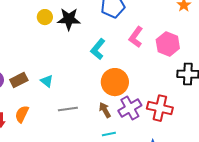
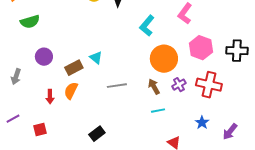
pink hexagon: (168, 44) -> (201, 48), moved
brown rectangle: (19, 80) -> (74, 68), moved
purple cross: (130, 108) -> (179, 85), size x0.6

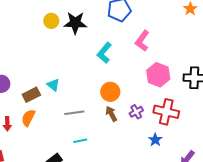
orange circle: (164, 59) -> (110, 92), moved, size x0.7
cyan line: (158, 111) -> (80, 141), moved
blue star: (202, 123) -> (155, 140), moved

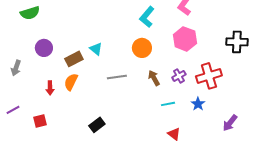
pink hexagon: (158, 75) -> (185, 39), moved
orange circle: (110, 92) -> (142, 48), moved
red cross: (166, 112) -> (209, 76), turned -30
cyan line: (80, 141) -> (168, 104), moved

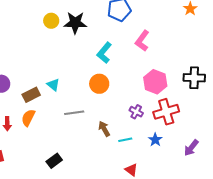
pink hexagon: (185, 39) -> (155, 82), moved
purple cross: (179, 76) -> (136, 112), turned -32
brown arrow: (154, 78) -> (104, 129), moved
purple arrow: (230, 123) -> (191, 148), moved

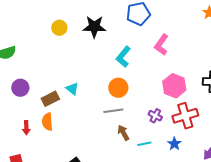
yellow circle: (51, 21) -> (59, 28), moved
gray line: (74, 113) -> (113, 111), moved
orange semicircle: (28, 118) -> (47, 122), turned -30

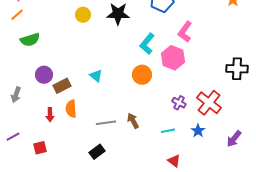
pink hexagon: (174, 86) -> (173, 58), moved
brown rectangle: (50, 99) -> (62, 86), moved
gray line: (113, 111) -> (106, 123), moved
red cross: (185, 116) -> (209, 103), turned -35
brown arrow: (123, 133) -> (133, 121), moved

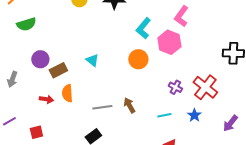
red arrow: (50, 115) -> (46, 99), turned -80

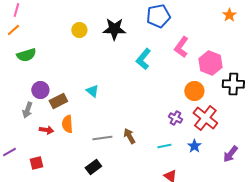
pink hexagon: (169, 42) -> (210, 63), moved
orange circle: (138, 59) -> (194, 91), moved
gray arrow: (12, 79) -> (27, 110), moved

